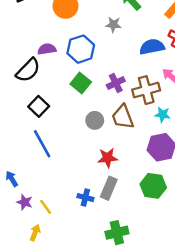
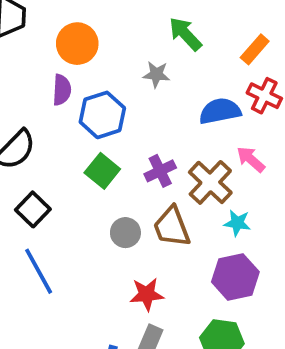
purple semicircle: (47, 49) -> (62, 90), moved, turned 102
brown cross: (146, 90) -> (210, 182), turned -32

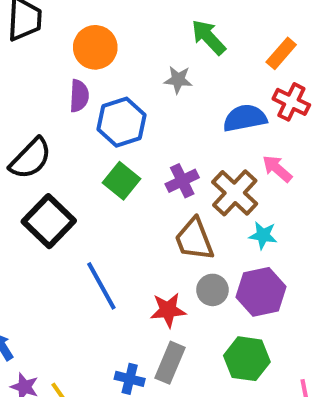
black square: (33, 209) -> (49, 221), size x1.4
gray circle: (125, 233) -> (212, 290), moved
blue line: (39, 271) -> (101, 286), moved

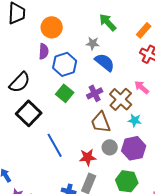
blue semicircle: (245, 118) -> (105, 62), moved, turned 50

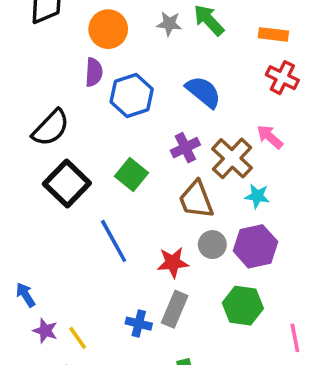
orange rectangle: (144, 30) -> (273, 34), turned 56
gray star: (93, 43) -> (169, 24), moved
green square: (65, 93) -> (132, 175), moved

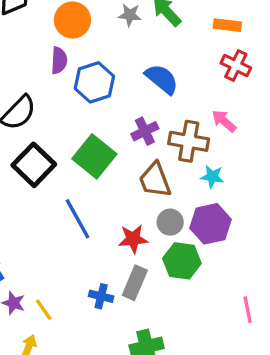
brown cross: (232, 158) -> (189, 141), turned -33
green square: (132, 175) -> (94, 156), size x1.4
green hexagon: (243, 306) -> (182, 261), moved

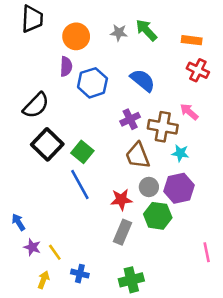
green square: (94, 156) -> (82, 152), moved, size x0.7
blue cross: (101, 296) -> (80, 274), moved

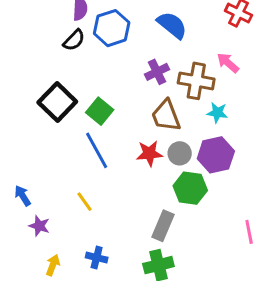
black semicircle: (36, 105) -> (74, 40), moved, size x0.7
red star: (121, 200) -> (149, 153), moved
gray rectangle: (123, 232) -> (163, 226), moved
yellow line: (55, 252) -> (85, 202), moved

